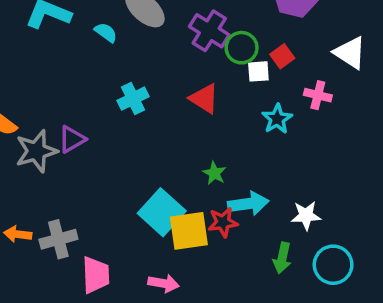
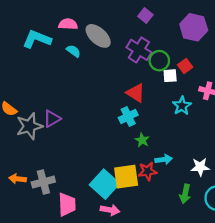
cyan cross: (133, 99) -> (128, 116), moved
cyan arrow: (248, 204) -> (164, 159), size x0.7
cyan square: (162, 212) -> (105, 184), moved

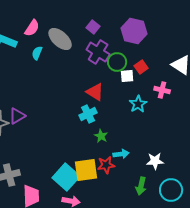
purple square: (145, 16) -> (93, 27), moved
pink semicircle: (68, 24) -> (32, 28), turned 120
purple hexagon: (194, 27) -> (134, 31), moved
cyan semicircle: (73, 51) -> (37, 53), turned -104

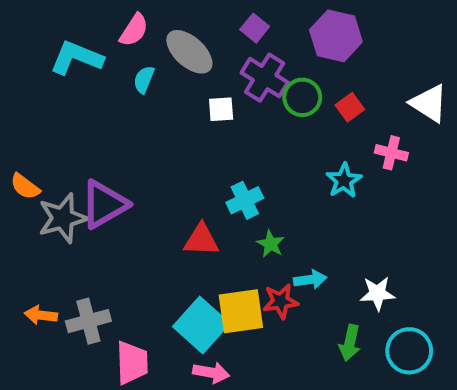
white square: (127, 76) -> (221, 109), moved
red triangle: (95, 92) -> (201, 240), moved, turned -30
purple triangle: (17, 116) -> (104, 204), size x1.5

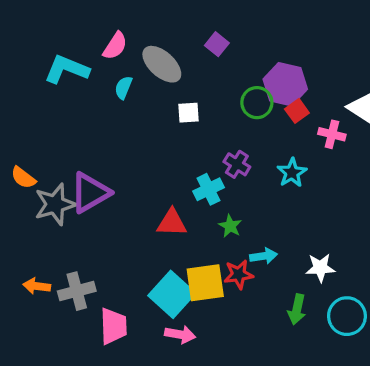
purple hexagon: (336, 36) -> (285, 84), moved
purple cross: (265, 78) -> (237, 164), moved, size x0.7
pink cross: (391, 153) -> (332, 134), moved

